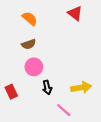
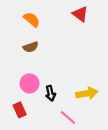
pink circle: (34, 67) -> (30, 83), moved
red rectangle: (11, 92) -> (20, 110), moved

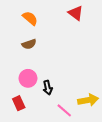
yellow arrow: (87, 93) -> (88, 100), moved

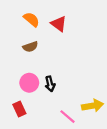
red triangle: (76, 13) -> (59, 24), moved
black arrow: (48, 88) -> (50, 84), moved

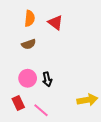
orange semicircle: (31, 19) -> (30, 18), turned 56
pink line: (67, 117) -> (41, 110), moved

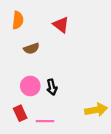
orange semicircle: (30, 18) -> (18, 20), moved
pink line: (41, 110) -> (45, 121), turned -42

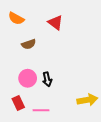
orange semicircle: (18, 20) -> (16, 18), turned 112

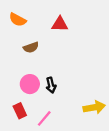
red triangle: (55, 23) -> (60, 24), turned -35
pink line: (41, 110) -> (44, 118), turned -49

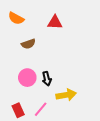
yellow arrow: (94, 107) -> (66, 95), moved
red rectangle: (20, 111) -> (18, 110), moved

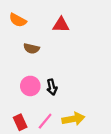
brown semicircle: (28, 44) -> (31, 49), turned 32
yellow arrow: (66, 95) -> (73, 119), moved

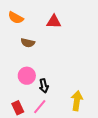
black arrow: (52, 87) -> (44, 86), moved
yellow arrow: (73, 119) -> (77, 101), moved, turned -72

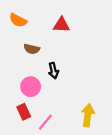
black arrow: (44, 86) -> (53, 71), moved
red rectangle: (18, 108) -> (24, 112), moved

